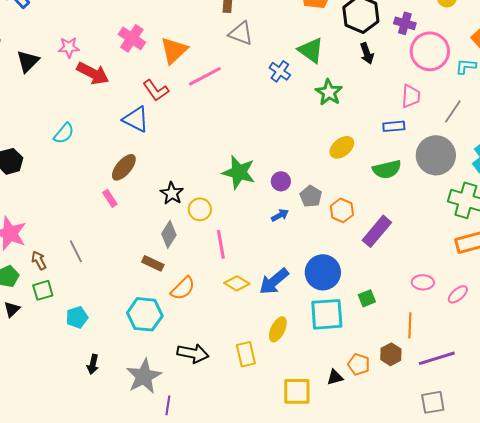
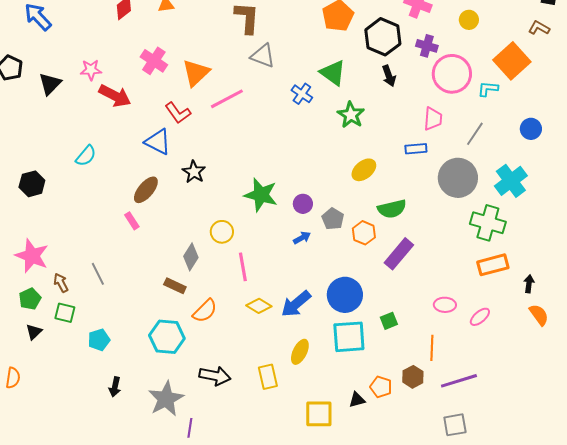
green semicircle: (387, 169) -> (392, 209), moved
black star: (172, 193) -> (194, 172), moved
green square: (43, 290) -> (65, 313), turned 30

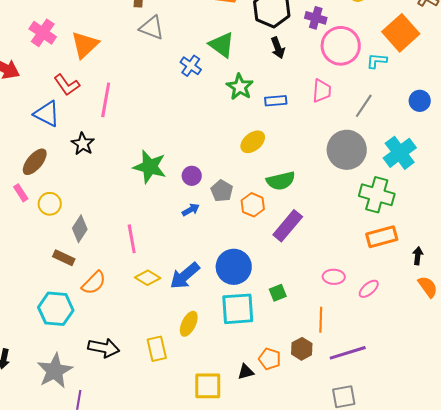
pink line: (227, 99) -> (106, 100), moved, turned -52
blue rectangle: (416, 149) -> (276, 101), moved
yellow circle: (222, 232) -> (50, 204), moved

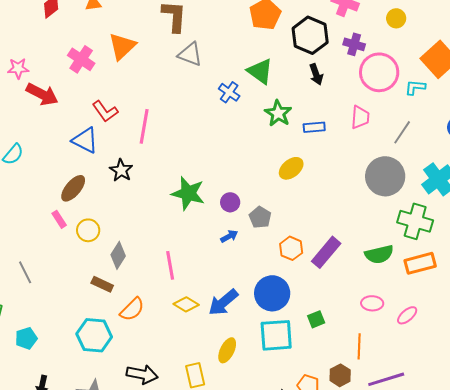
orange triangle: (85, 45) -> (122, 46), moved
green semicircle: (281, 181) -> (379, 254), moved
orange hexagon: (253, 205) -> (291, 248), moved

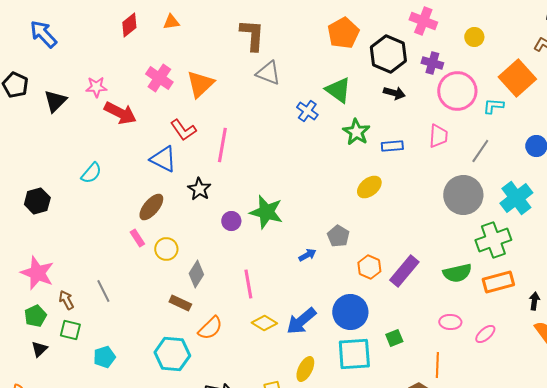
orange triangle: (122, 46) -> (200, 84), moved
black arrow: (316, 74) -> (394, 93), turned -55
purple circle: (230, 202) -> (231, 221), moved
green cross: (415, 221) -> (493, 240), turned -36

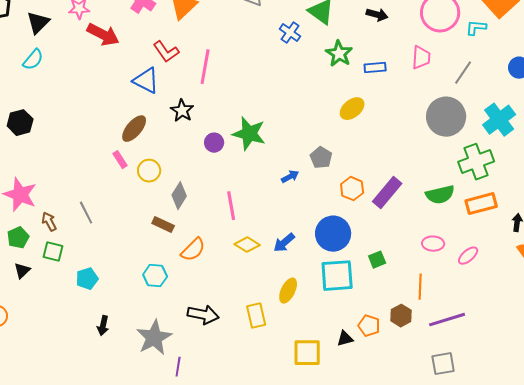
cyan semicircle: (91, 173) -> (33, 60), moved
blue arrow: (301, 321) -> (284, 243), size x0.7
cyan hexagon: (172, 354) -> (155, 276), size x0.7

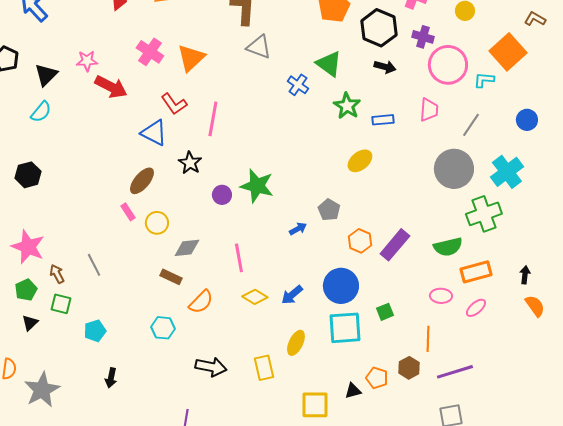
gray diamond: (179, 196) -> (187, 248), turned 52
orange rectangle: (481, 204) -> (476, 272), moved
gray star: (154, 338) -> (42, 390), moved

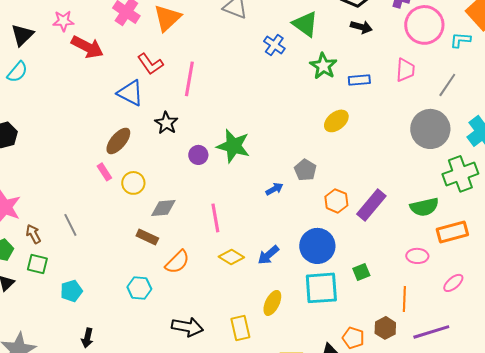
pink ellipse: (476, 308) -> (453, 283), moved

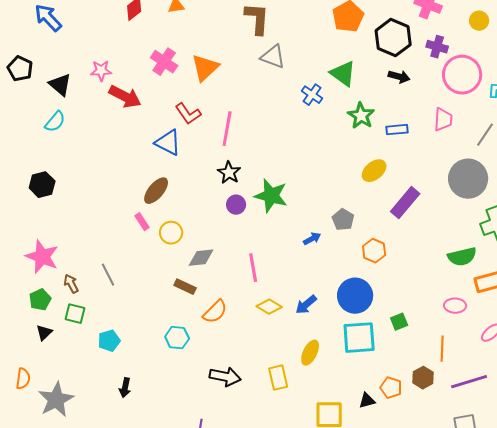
black triangle: (22, 35) -> (60, 85), turned -35
black star: (166, 123) -> (229, 173), moved
purple rectangle: (371, 205) -> (405, 203), moved

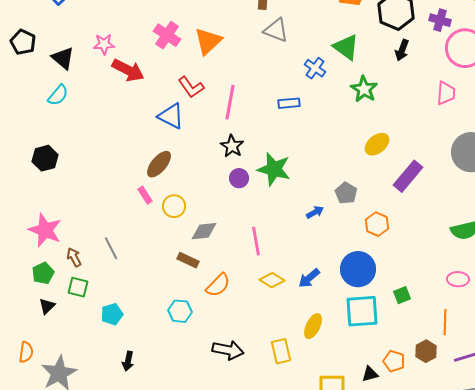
black arrow: (399, 77) -> (402, 50), turned 95
blue rectangle: (397, 130) -> (289, 103), moved

